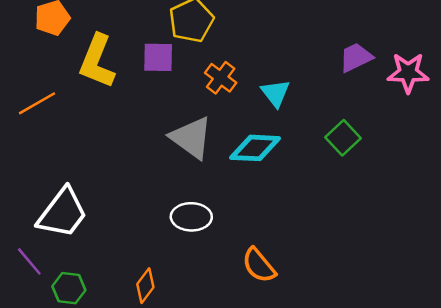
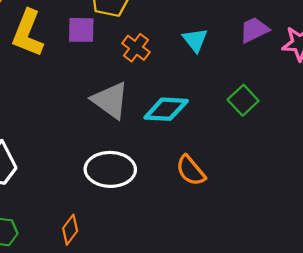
cyan triangle: (275, 93) -> (195, 40), moved
white ellipse: (191, 217) -> (110, 169), size x1.4
orange semicircle: (259, 265) -> (191, 171), moved

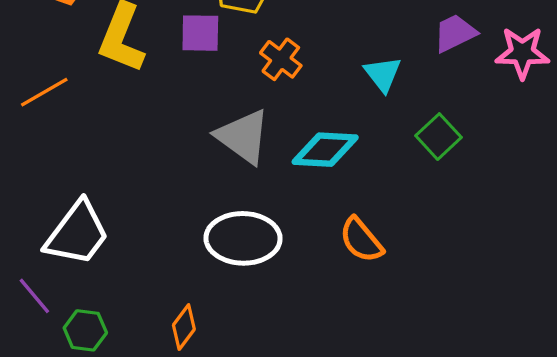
cyan triangle: (195, 40) -> (383, 74), moved

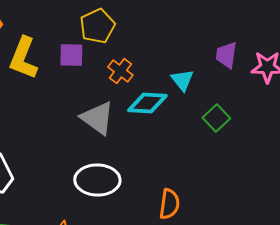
purple trapezoid: (455, 33) -> (226, 55), turned -56
cyan diamond: (325, 150) -> (147, 103), moved
orange semicircle: (361, 240) -> (169, 204), moved, turned -132

